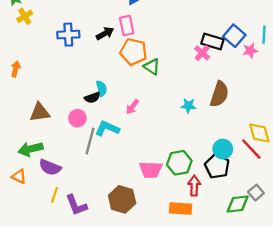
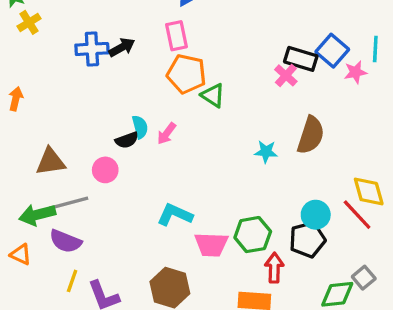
black arrow: (105, 33) -> (122, 47), moved
pink arrow: (132, 107) -> (167, 133), moved
cyan L-shape: (107, 128) -> (175, 215), moved
gray line: (90, 141) -> (69, 203), moved, turned 60
black pentagon: (217, 166) -> (307, 240), turned 30

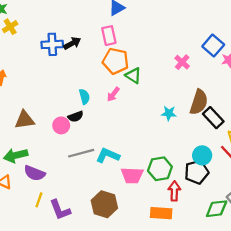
black rectangle: (301, 59) -> (213, 118), moved, turned 30
pink arrow: (167, 133) -> (113, 94), moved
black semicircle: (127, 140) -> (76, 117), moved
gray line: (69, 203) -> (81, 153), moved

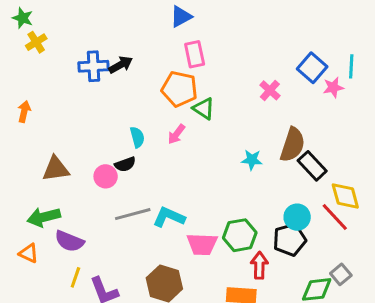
pink rectangle: (109, 36) -> (195, 54), moved

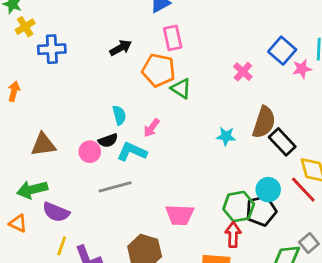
black arrow: (121, 65) -> (121, 48), moved
blue cross: (93, 66) -> (52, 49), moved
pink arrow: (176, 134) -> (152, 128), moved
cyan L-shape: (169, 217) -> (132, 152), moved
green hexagon: (240, 235) -> (239, 206), moved

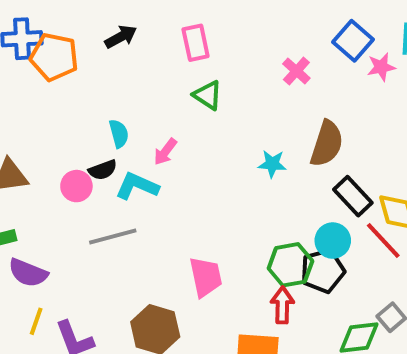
pink rectangle: (173, 38) -> (196, 43), moved
orange pentagon: (159, 70) -> (54, 57), moved
black rectangle: (282, 142) -> (353, 196), moved
pink trapezoid: (180, 215) -> (206, 277), turned -104

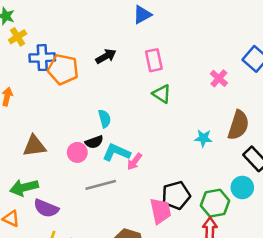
pink arrow: (165, 152) -> (134, 162), moved
black pentagon: (323, 271) -> (176, 195), moved

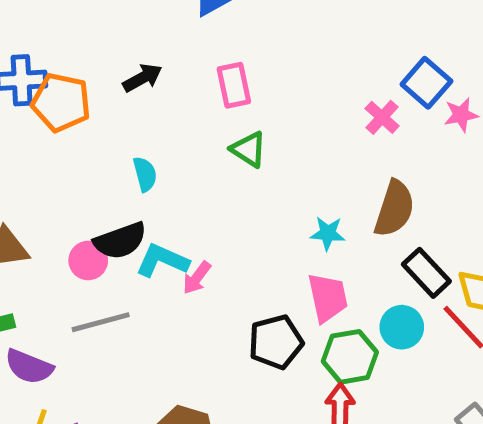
pink cross: (219, 78) -> (382, 117), moved
cyan semicircle: (105, 119) -> (145, 174), moved
black semicircle: (94, 142) -> (120, 241), size x1.5
gray line: (101, 185) -> (101, 322), moved
pink trapezoid: (160, 211) -> (328, 298), moved

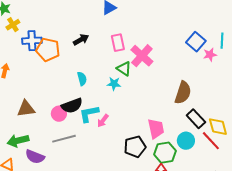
pink cross: (382, 117) -> (142, 56), moved, size x1.6
cyan star: (328, 233) -> (114, 84), moved
cyan L-shape: (162, 260) -> (89, 114), turned -35

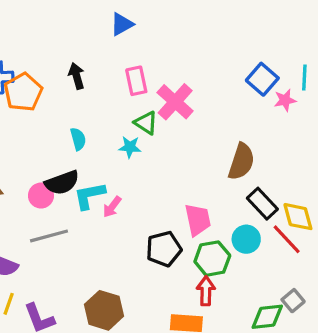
black arrow: (81, 40) -> (77, 76), turned -77
orange pentagon: (48, 50) -> (23, 92), turned 30

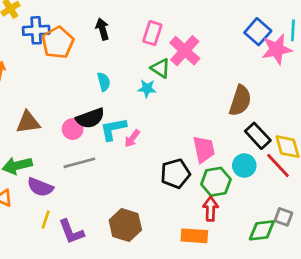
pink rectangle: (136, 81) -> (152, 33), turned 30
pink star: (285, 100) -> (277, 49), size x1.6
gray square: (293, 301) -> (283, 217), turned -30

